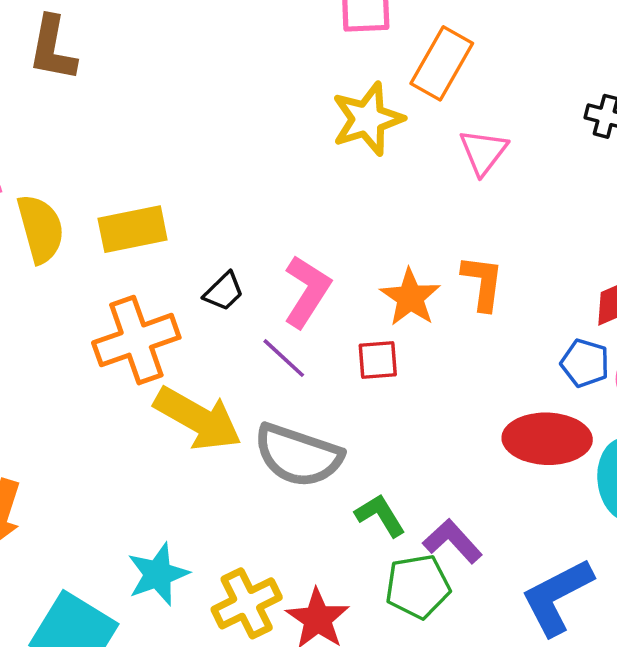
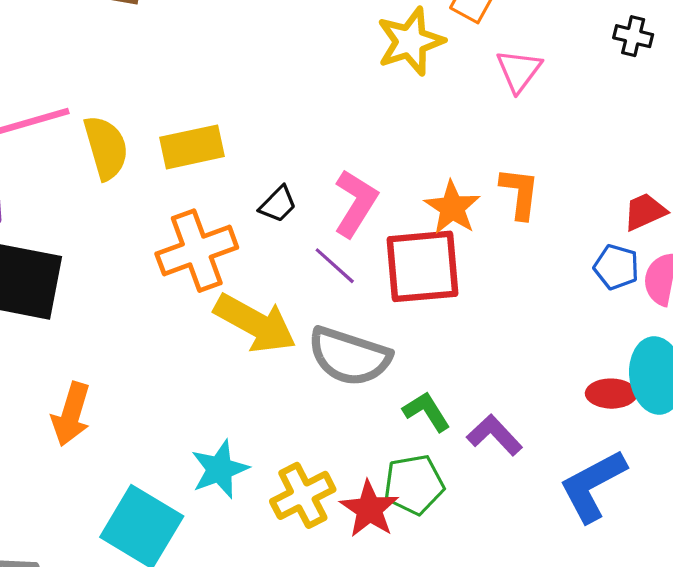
red square: (378, 360) -> (423, 266), size x2.0
red ellipse: (547, 439) -> (611, 394), moved, size x0.6
green pentagon: (418, 586) -> (414, 485), moved

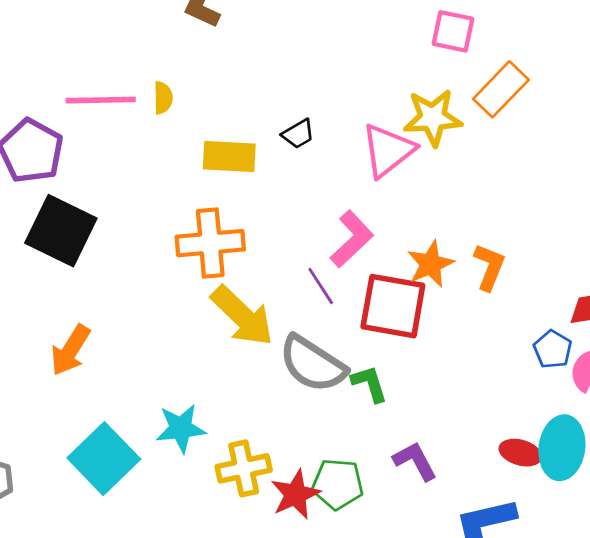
pink triangle: (519, 71) -> (388, 150), moved, size x1.4
yellow semicircle: (106, 148) -> (163, 98), moved, size x0.6
black trapezoid: (278, 204) -> (298, 134), moved
green L-shape: (427, 412) -> (369, 384), moved

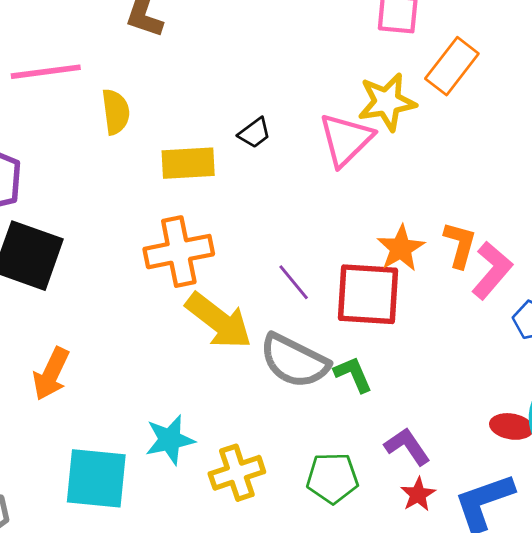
yellow semicircle: (163, 98) -> (116, 112), size x1.4
pink line: (101, 100) -> (46, 72), moved
pink L-shape: (352, 239) -> (492, 270), moved
cyan square: (104, 459) -> (96, 478), turned -34
red star: (295, 494) -> (418, 494), moved, size x0.7

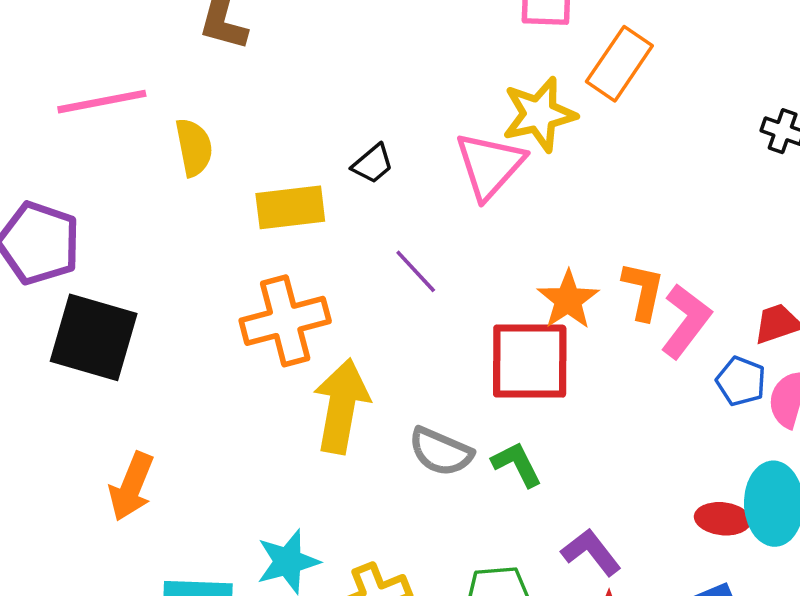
purple line: (294, 282) -> (416, 271), moved
yellow arrow: (219, 321) -> (341, 406), turned -114
gray semicircle: (294, 361) -> (441, 452), size x0.7

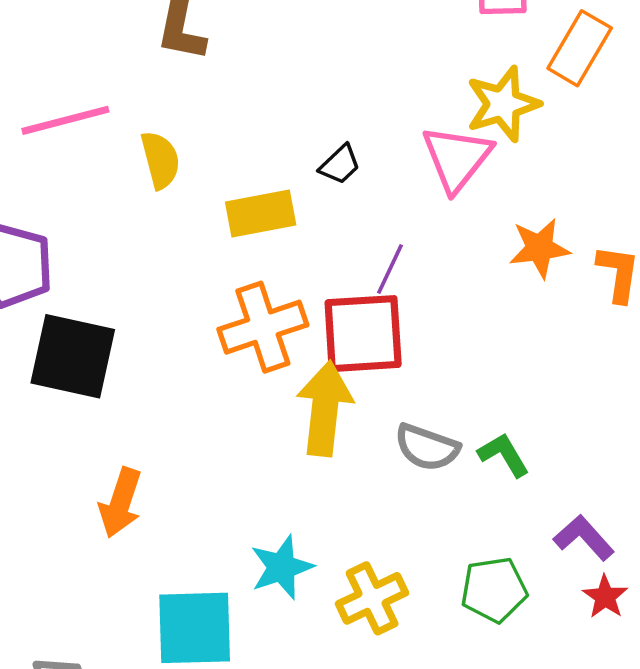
purple line: (416, 271) -> (390, 269), turned 72
orange star: (568, 300) -> (539, 248), moved, turned 30
red square: (530, 361) -> (363, 334), moved

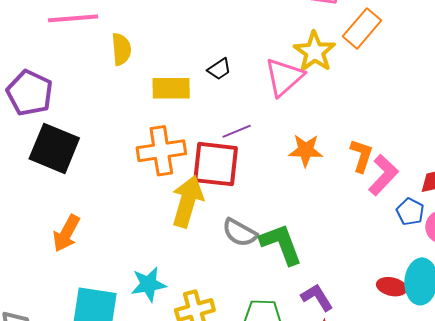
yellow star: (503, 104) -> (315, 52), turned -30
orange star: (539, 248) -> (306, 150), moved
purple line: (390, 269) -> (237, 131), turned 32
green L-shape: (504, 455) -> (281, 244), size x1.6

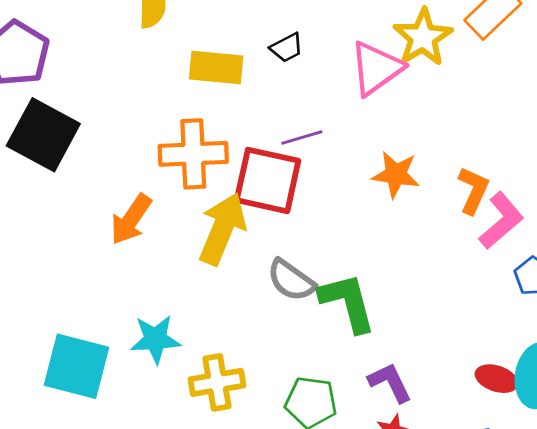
orange arrow: (66, 233) -> (131, 219), moved

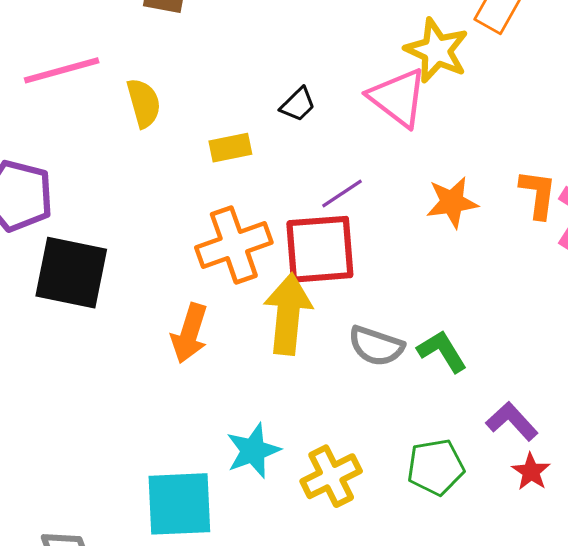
yellow rectangle: (216, 68) -> (230, 148), size x0.7
pink triangle: (376, 68) -> (398, 98), turned -30
green L-shape: (347, 302) -> (442, 351), size x0.7

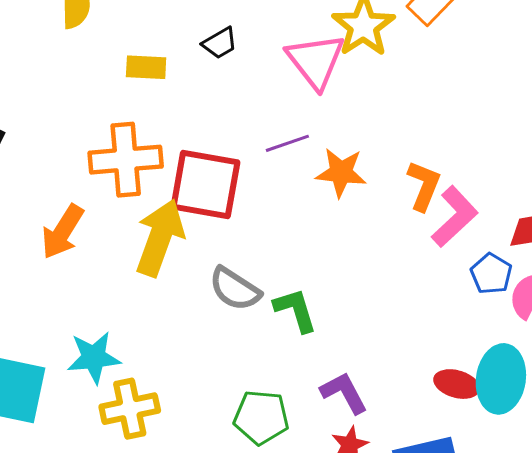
purple line: (342, 193) -> (287, 143), moved
yellow cross: (331, 476) -> (130, 409), moved

